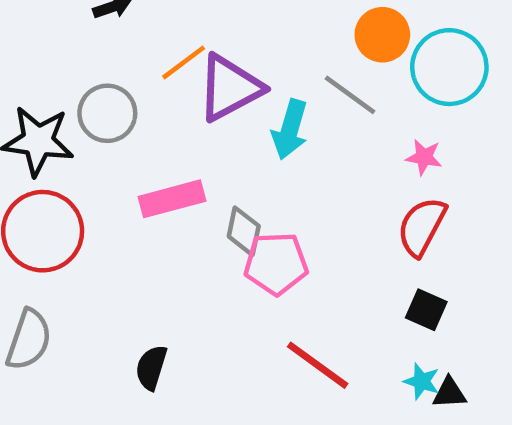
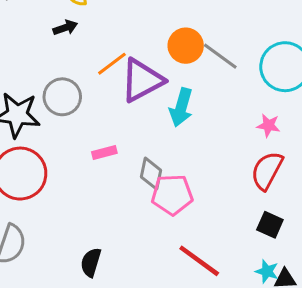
orange circle: (382, 35) -> (186, 46), moved
gray line: (350, 95) -> (220, 56), moved
pink rectangle: (172, 199) -> (104, 152), size x0.6

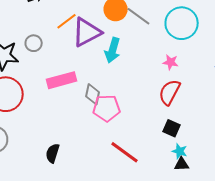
gray circle: (62, 97) -> (34, 43), size x0.7
pink rectangle: (104, 152) -> (62, 80), size x1.8
cyan star: (267, 271) -> (180, 151), moved

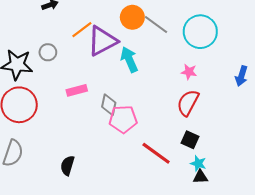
cyan arrow: (113, 50) -> (129, 59), turned 140
pink rectangle: (62, 80) -> (77, 90), size x0.7
red line: (125, 152) -> (156, 153), moved

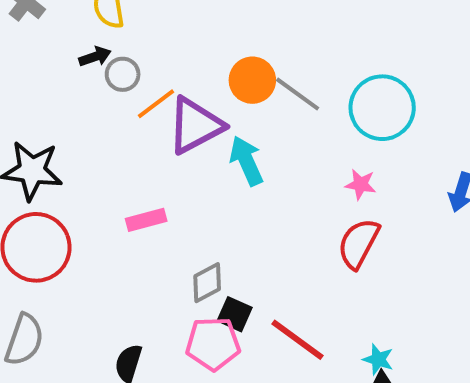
gray circle: (48, 52) -> (123, 74), moved
gray diamond: (109, 105) -> (207, 283), moved, turned 50
pink pentagon: (123, 119) -> (213, 344), moved
black square: (190, 140) -> (235, 314), moved

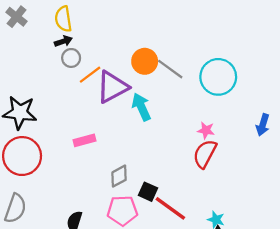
black arrow: (95, 57) -> (63, 41), moved
pink star: (360, 184) -> (206, 130), moved
black square: (235, 314) -> (148, 192), moved

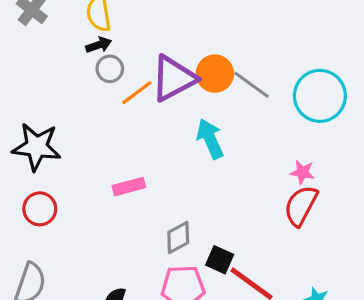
purple triangle: (112, 87) -> (173, 78), moved
red circle: (22, 156) -> (40, 209), size x0.6

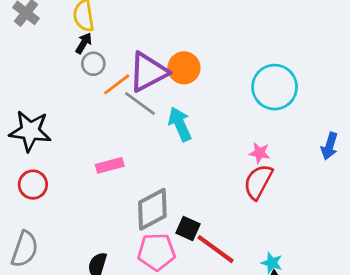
black arrow: (99, 45) -> (84, 43), turned -40
gray line: (251, 85) -> (140, 104), moved
gray diamond: (178, 238) -> (152, 209), size x1.5

